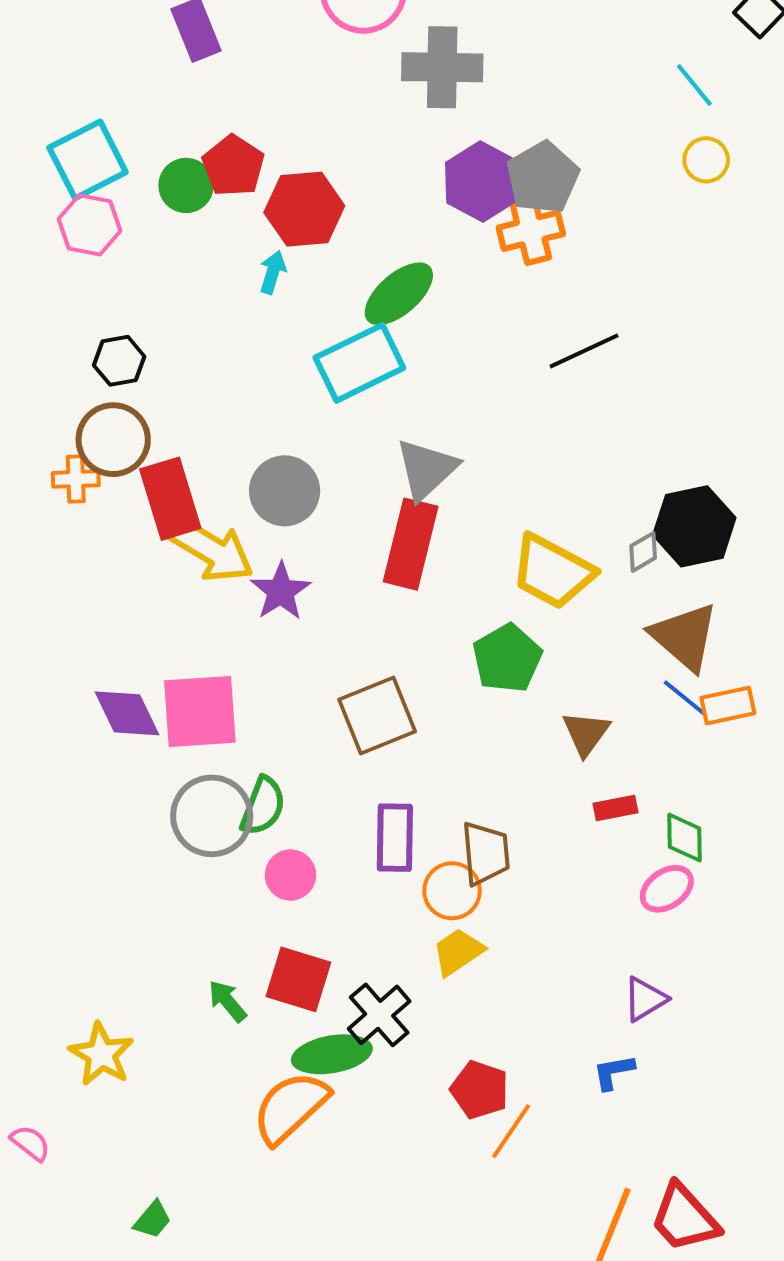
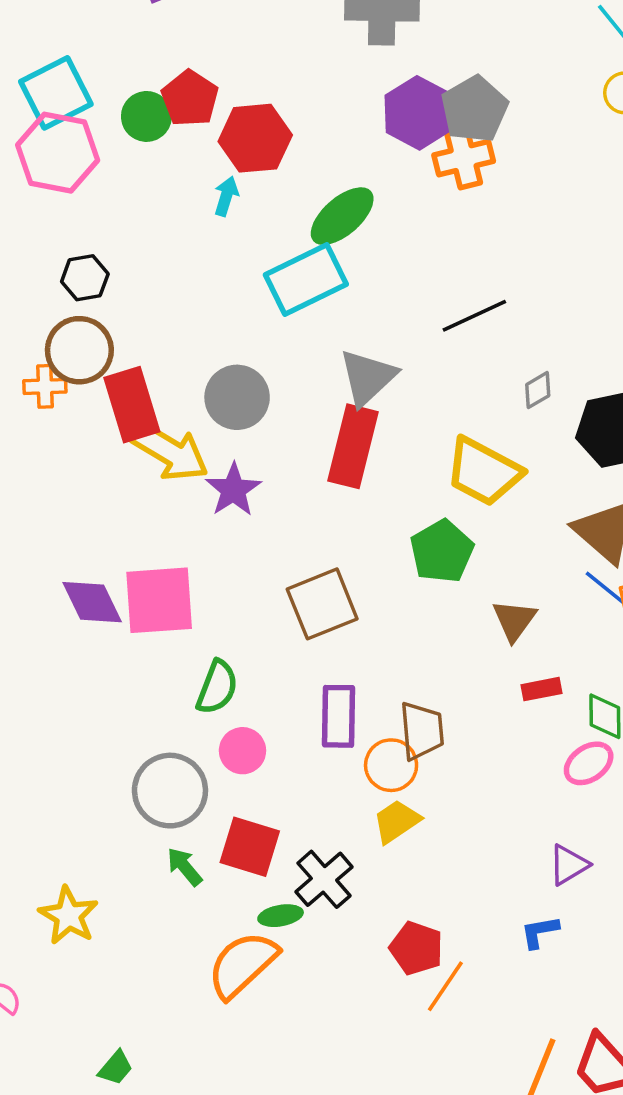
pink hexagon: (90, 225) -> (58, 153), size x1.4
black line: (584, 351) -> (474, 316), moved
gray diamond: (643, 552) -> (538, 390), moved
gray circle: (212, 816) -> (170, 791), moved
green ellipse: (332, 1054) -> (281, 916), size x0.6

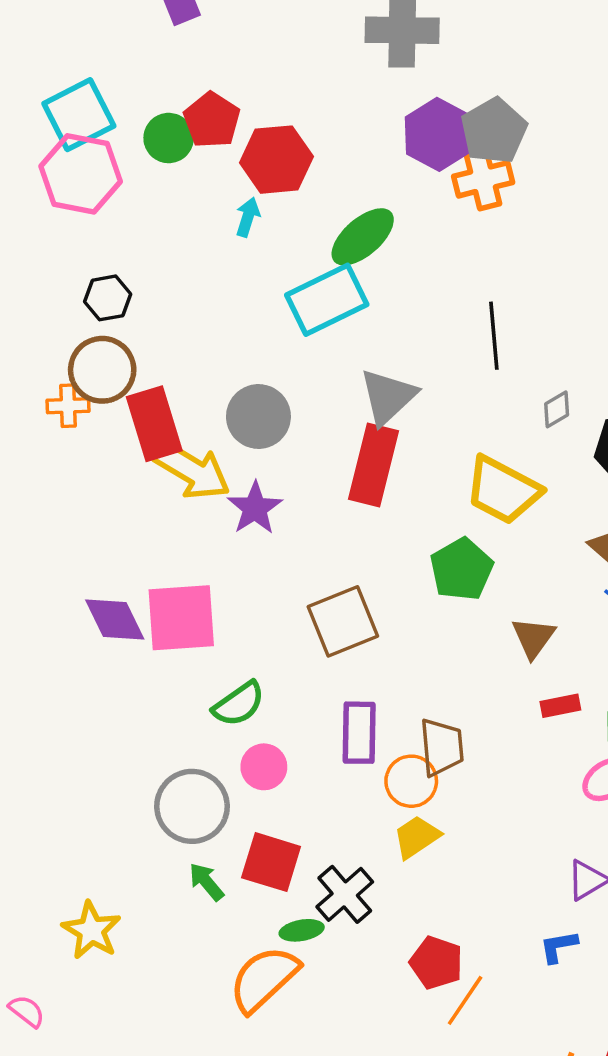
black line: (474, 316) -> (494, 336), turned -70
green semicircle: (217, 687) -> (239, 704), turned 34

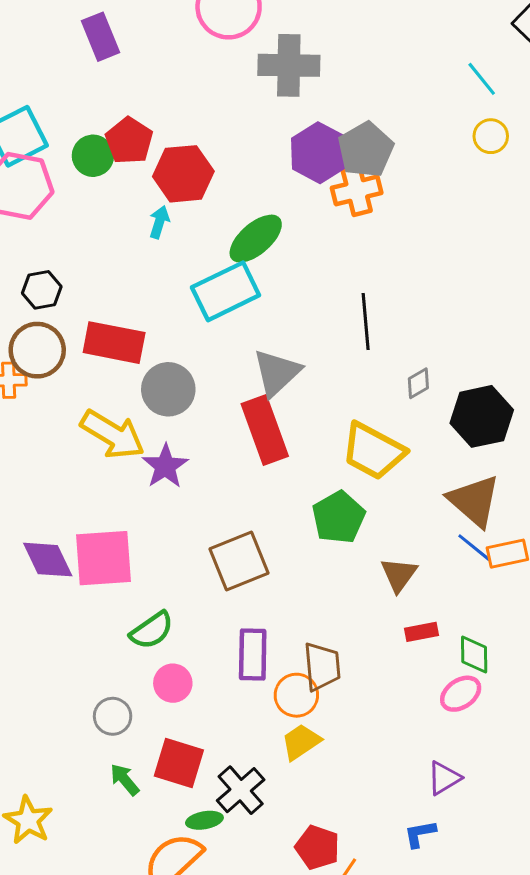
red rectangle: (154, 424) -> (114, 343), moved, turned -62
red rectangle: (373, 465) -> (265, 430), turned -34
gray circle: (192, 806) -> (113, 716), size x0.6

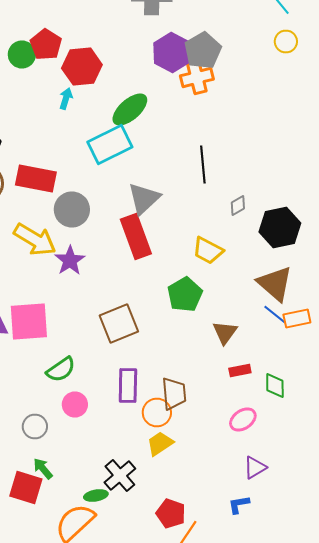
yellow trapezoid: (373, 451) -> (208, 250), size x0.7
pink ellipse: (461, 694) -> (243, 420), moved
red square: (179, 763) -> (26, 488), moved

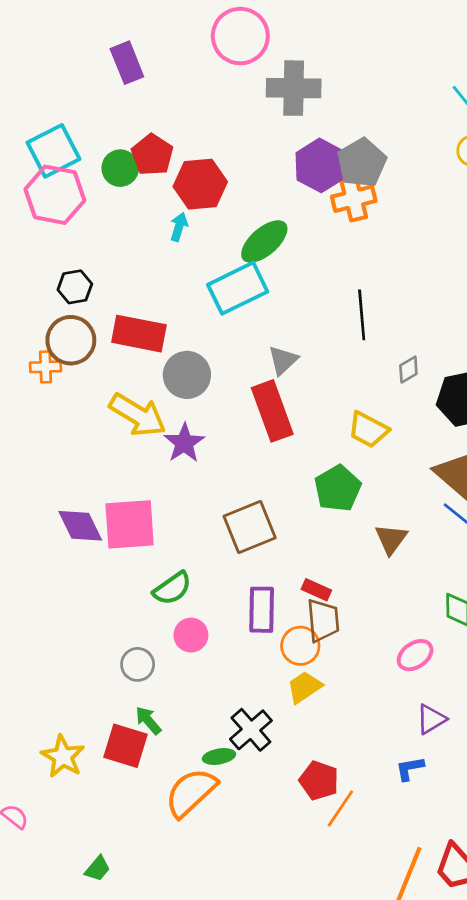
gray triangle: (144, 198) -> (283, 360), size x0.7
red rectangle: (240, 370) -> (316, 590), moved, turned 35

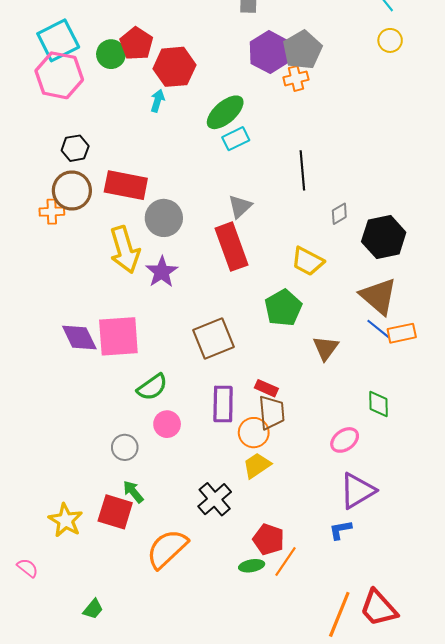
orange cross: (354, 199) -> (296, 78), size x0.7
cyan rectangle: (238, 288) -> (236, 139), moved, size x0.6
yellow arrow: (138, 415) -> (125, 250), turned 42
purple triangle: (431, 719) -> (357, 491), size x1.5
green ellipse: (219, 756) -> (252, 566), moved

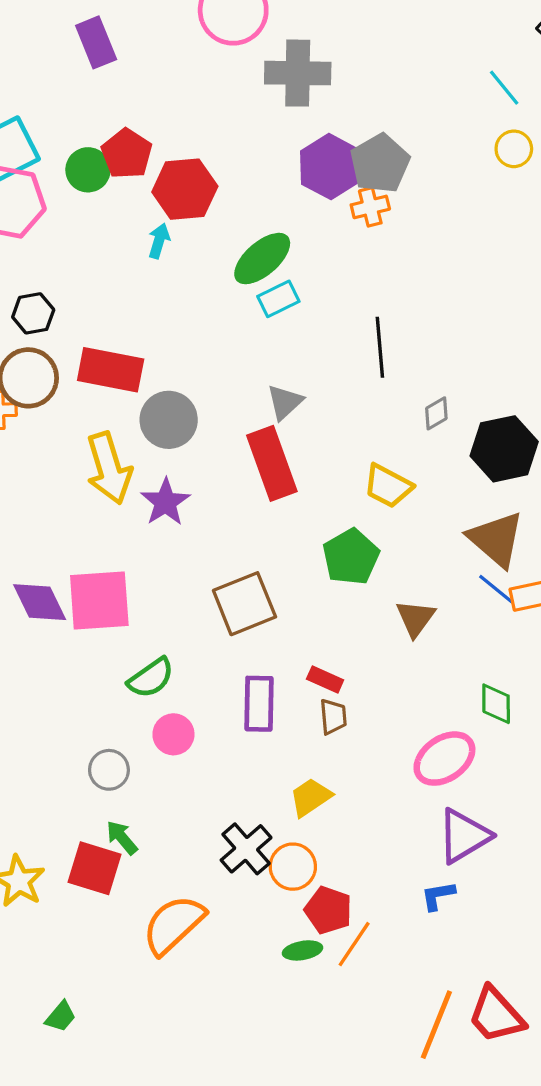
brown trapezoid: (272, 412) -> (333, 717), size x0.7
orange circle: (254, 433) -> (293, 867), moved
pink ellipse: (345, 440) -> (444, 759), size x1.4

